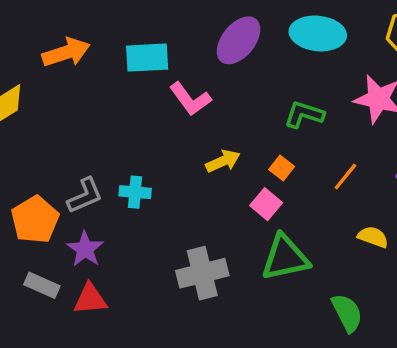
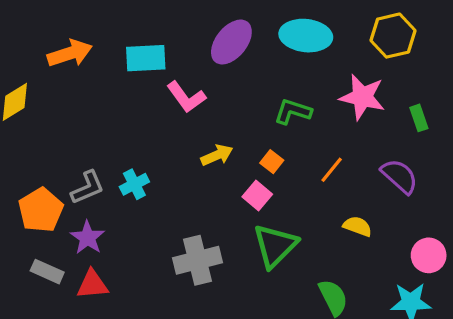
cyan cross: (135, 192) -> (134, 184), turned -32
green triangle: (285, 258) -> (275, 246), turned -33

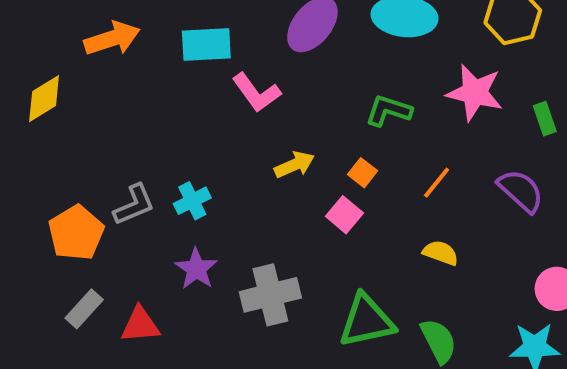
yellow semicircle: (357, 226) -> (441, 253), moved
purple star: (88, 238) -> (196, 269), moved
green triangle: (275, 246) -> (366, 321), moved, turned 33
gray rectangle: (47, 272) -> (84, 309), turned -72

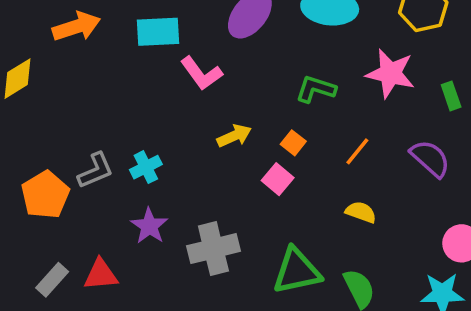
gray rectangle: (84, 309) -> (52, 280), moved

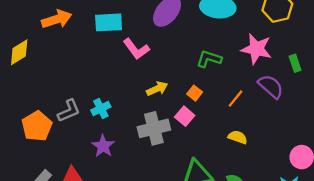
purple semicircle: (430, 158) -> (271, 86), moved
gray cross: (213, 249) -> (154, 128), moved

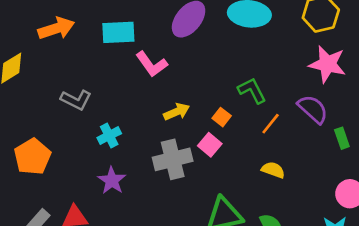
pink star: (256, 49) -> (327, 64), moved
green L-shape: (209, 59) -> (252, 91), moved, turned 45
green rectangle: (295, 63) -> (342, 138), moved
gray L-shape: (69, 111) -> (76, 100), moved, turned 50

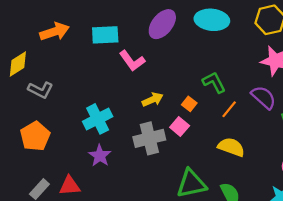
gray L-shape: (76, 100) -> (40, 90), moved
cyan cross: (109, 136) -> (98, 119), size x1.5
yellow semicircle: (273, 170) -> (231, 147), size x1.4

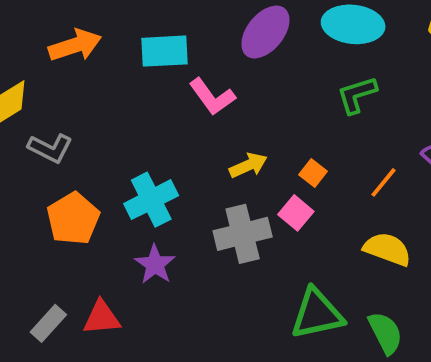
green L-shape: (214, 82) -> (357, 95), moved, turned -80
orange pentagon: (35, 136) -> (73, 219), moved

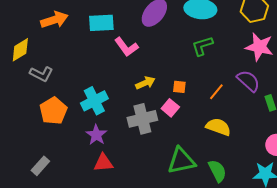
orange square: (313, 173) -> (179, 87), turned -32
red triangle: (102, 318) -> (103, 163), moved

